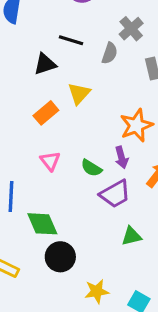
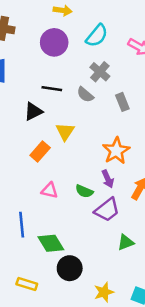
gray semicircle: (110, 53) -> (85, 95), turned 120
pink triangle: (50, 161) -> (50, 190), turned -30

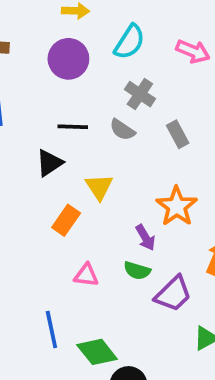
purple arrow: (108, 179) -> (145, 238), moved

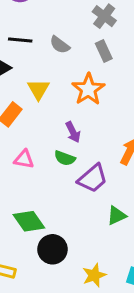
gray cross: (140, 94) -> (104, 16), moved
orange star: (177, 206) -> (88, 89), moved

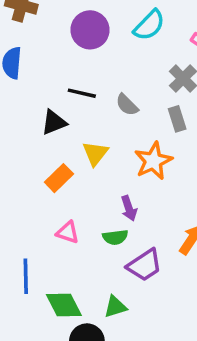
green semicircle: (65, 158) -> (115, 237), turned -35
green triangle: (117, 216) -> (115, 307), moved

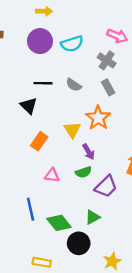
cyan semicircle: (149, 25) -> (72, 44), moved, turned 40
black triangle: (54, 122) -> (29, 106), turned -42
yellow triangle: (95, 153) -> (72, 130), moved

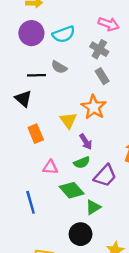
gray semicircle: (74, 85) -> (59, 67), moved
orange rectangle: (39, 141) -> (36, 134), turned -54
green diamond: (59, 223) -> (72, 190), moved

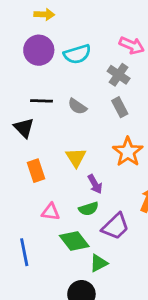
gray semicircle: (59, 67) -> (77, 106), moved
orange star: (94, 107) -> (128, 152), moved

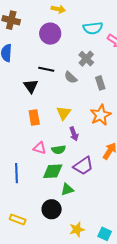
cyan semicircle: (77, 54) -> (93, 28), moved
gray cross: (119, 75) -> (86, 59), moved
green semicircle: (89, 209) -> (59, 150), moved
green diamond: (74, 241) -> (53, 171), turned -65

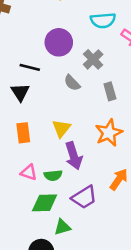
purple circle: (50, 34) -> (59, 42), moved
black line: (46, 69) -> (30, 67), moved
purple arrow: (74, 134) -> (74, 156), size x1.5

